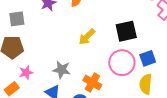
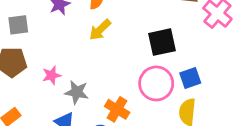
yellow arrow: (87, 37) -> (100, 30), moved
pink star: (26, 73) -> (52, 75), moved

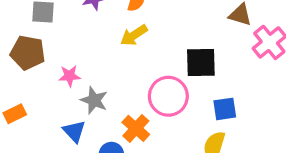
pink circle: (156, 83) -> (168, 96), moved

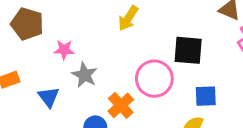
yellow arrow: (134, 35) -> (128, 18), turned -30
blue triangle: (74, 131) -> (49, 97), moved

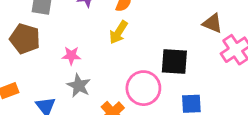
pink star: (64, 50) -> (71, 56), moved

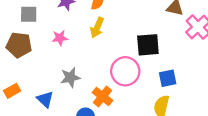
pink star: (71, 56) -> (60, 38), moved
gray star: (79, 86) -> (70, 77), turned -30

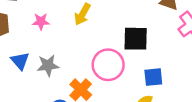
blue triangle: (45, 99) -> (20, 61), moved

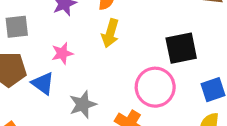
blue triangle: (20, 61) -> (43, 83), moved

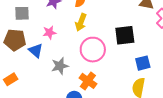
pink circle: (155, 87) -> (93, 50), moved

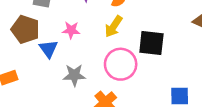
black square: (125, 35) -> (151, 43), moved

